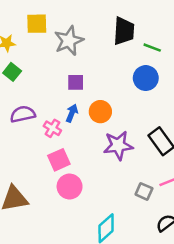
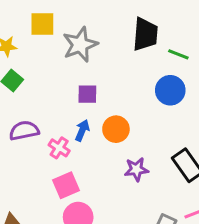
purple star: (118, 145) -> (136, 169), size x0.7

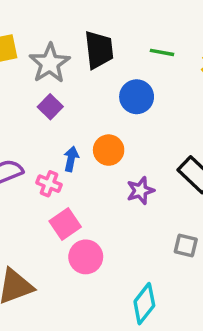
black trapezoid: (145, 34) -> (99, 50), moved
blue circle: (170, 90) -> (137, 97), moved
purple square: (87, 94) -> (50, 107), moved, turned -35

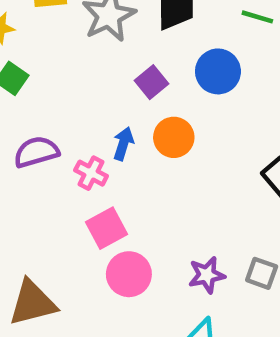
purple square: (50, 107) -> (151, 82), moved
purple star: (140, 191) -> (207, 275), moved

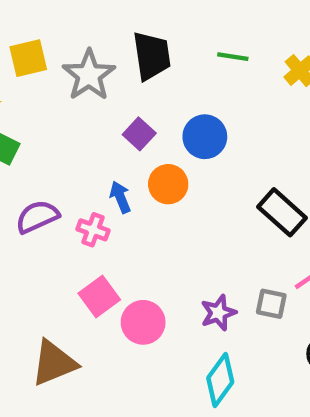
blue circle: (218, 71) -> (205, 137), moved
blue arrow: (123, 144) -> (120, 197), turned -32
pink square: (106, 228) -> (99, 296), moved

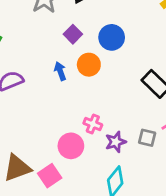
pink cross: (93, 230) -> (93, 124), moved
pink square: (99, 296) -> (50, 176), moved

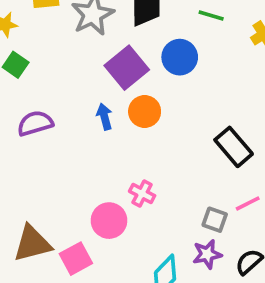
purple square: (73, 34) -> (127, 68), size x1.6
blue circle: (112, 37) -> (180, 57), moved
purple star: (116, 142) -> (207, 254), moved

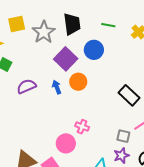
purple semicircle: (35, 123) -> (26, 86), moved

